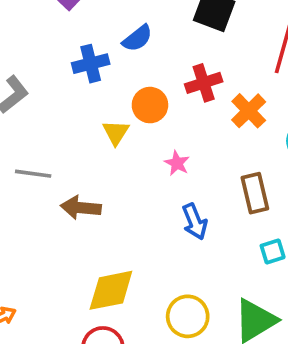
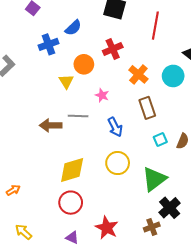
orange cross: (249, 111) -> (138, 74), moved
gray line: (33, 174) -> (78, 116), moved
yellow circle: (188, 316) -> (118, 163), moved

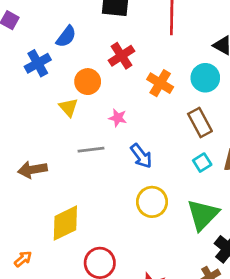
brown rectangle: (147, 108) -> (200, 123), moved
brown arrow: (51, 125) -> (32, 170), moved
yellow diamond: (72, 170) -> (65, 223), moved

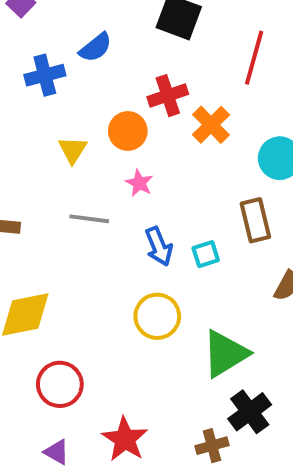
orange circle: (88, 82) -> (128, 131), moved
orange cross: (160, 83) -> (211, 125), moved
cyan square: (202, 163) -> (206, 254), moved

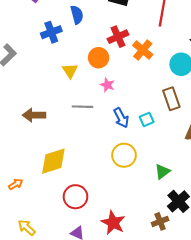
blue semicircle: (96, 47) -> (77, 15), turned -60
green triangle: (225, 354) -> (162, 172), size x0.6

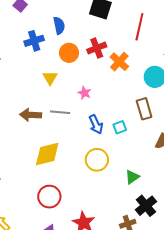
orange circle: (99, 58) -> (69, 53), moved
brown arrow: (34, 115) -> (31, 115), moved
yellow diamond: (53, 161) -> (47, 154), moved

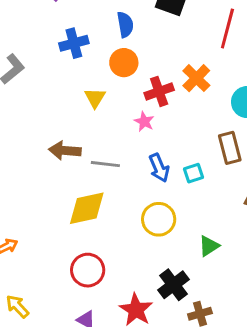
blue semicircle: (59, 26) -> (125, 25), moved
red cross: (97, 48) -> (159, 91), moved
gray line: (60, 112) -> (105, 164), moved
black cross: (146, 206) -> (174, 285), moved

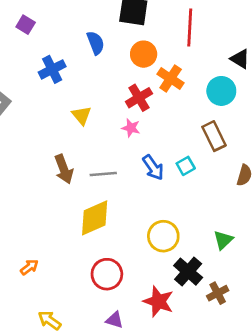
orange circle: (124, 63) -> (144, 54), moved
brown arrow: (65, 151) -> (64, 169), turned -104
yellow circle: (159, 219) -> (163, 236), moved
green triangle: (209, 246) -> (223, 240), moved

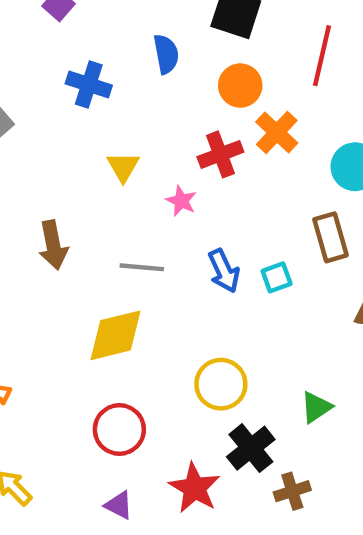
blue cross: (52, 69) -> (89, 85), turned 35
pink star: (131, 128) -> (181, 201), moved
brown arrow: (64, 169) -> (53, 245), moved

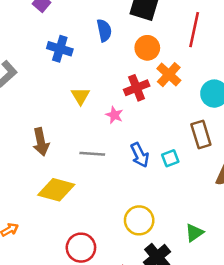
yellow diamond: (115, 335) -> (56, 190), moved, turned 30

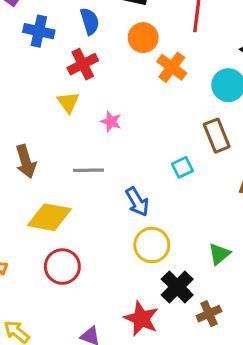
blue cross: (60, 49) -> (39, 31), moved
red cross: (137, 88) -> (83, 64), moved
blue arrow: (140, 155) -> (137, 202), moved
red circle: (81, 248) -> (62, 267), moved

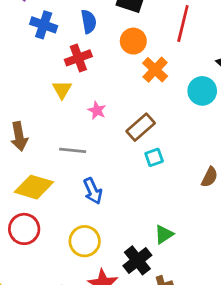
brown rectangle: (217, 136) -> (141, 127), moved, turned 64
blue arrow: (137, 202) -> (93, 191), moved
yellow circle: (152, 245) -> (85, 241), moved
green triangle: (219, 254) -> (164, 234), moved
red circle: (62, 267) -> (24, 229), moved

